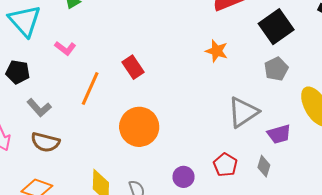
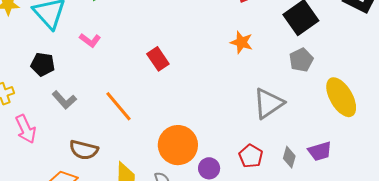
orange line: (90, 88) -> (119, 106), moved, turned -64
orange circle: (139, 127) -> (178, 145), moved
purple trapezoid: (279, 134) -> (320, 151), moved
brown semicircle: (45, 142) -> (84, 150), moved

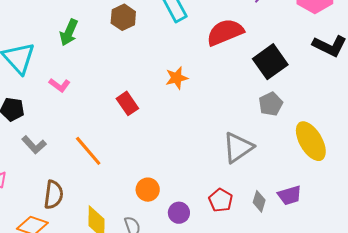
orange star: (242, 42) -> (177, 78), moved, turned -30
orange circle: (178, 145) -> (148, 190), size x0.6
brown semicircle: (84, 150) -> (54, 195), turned -96

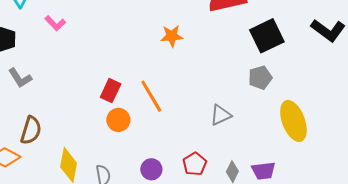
red rectangle: (127, 103) -> (111, 91), moved, turned 50
gray triangle: (238, 148) -> (221, 115), size x0.7
orange line: (88, 151) -> (151, 96), moved
orange circle: (148, 190) -> (118, 120), moved

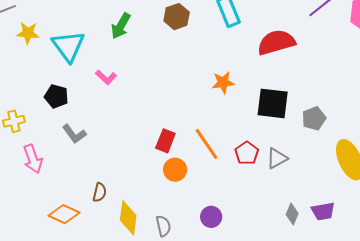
black square: (267, 36) -> (273, 103), moved, turned 36
brown semicircle: (31, 130) -> (100, 192), moved, size x0.7
red pentagon: (195, 164) -> (247, 153), moved

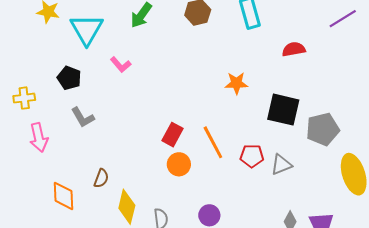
red semicircle: (276, 42) -> (294, 49), size x0.6
gray pentagon: (314, 118) -> (323, 129), size x1.4
red pentagon: (247, 153) -> (252, 156), turned 30
orange diamond: (64, 214) -> (64, 196), turned 56

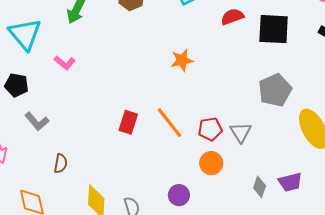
black square: (283, 110) -> (274, 29), moved
orange circle: (179, 164) -> (211, 163), moved
gray triangle: (281, 165) -> (241, 132), turned -30
brown semicircle: (101, 178) -> (61, 163), moved

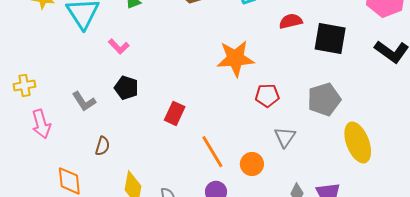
orange star: (182, 60) -> (235, 58), size x1.6
black pentagon: (16, 85) -> (126, 88), moved
orange line: (169, 123) -> (212, 152), moved
red pentagon: (210, 129) -> (267, 95), moved

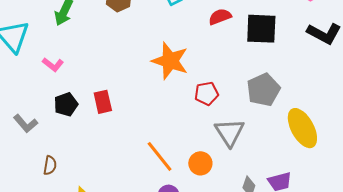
orange star: (235, 58) -> (170, 61), turned 30
black pentagon: (126, 88) -> (66, 104), turned -30
red rectangle: (175, 113) -> (103, 102), moved, turned -30
gray triangle: (285, 137) -> (229, 132), size x1.4

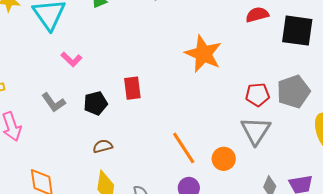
pink L-shape: (53, 65) -> (71, 59), moved
red pentagon: (207, 93) -> (257, 95), moved
black pentagon: (66, 104) -> (96, 103), moved
brown semicircle: (50, 165) -> (103, 146), moved, turned -120

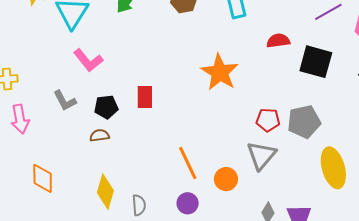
pink L-shape: (71, 59) -> (88, 60), size x1.4
brown semicircle: (103, 146) -> (100, 135), moved

